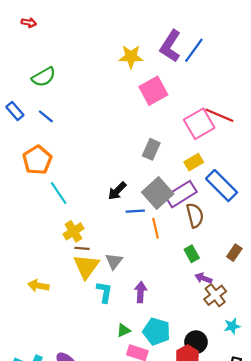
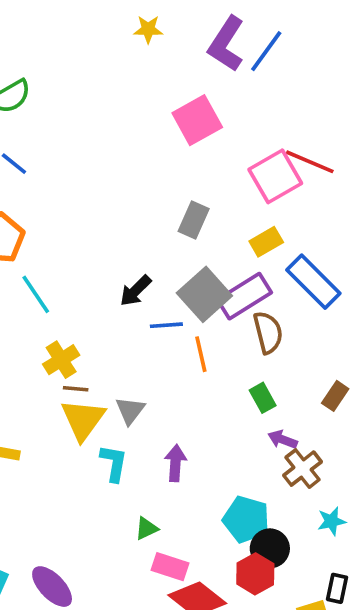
yellow star: (131, 57) -> (148, 29), moved, size x0.7
cyan pentagon: (157, 331) -> (246, 519), moved

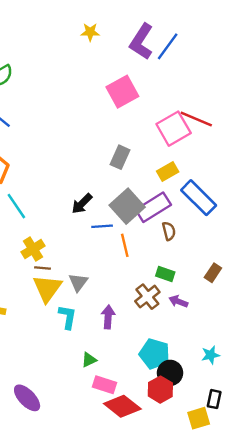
brown semicircle: (268, 332) -> (169, 231), size x0.7
green rectangle: (263, 398) -> (165, 274), turned -42
brown cross: (302, 469) -> (147, 297), moved

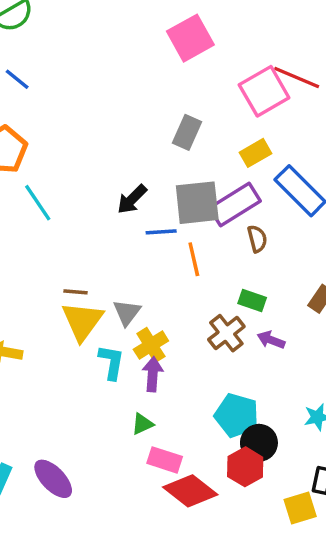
gray square: (127, 206) -> (197, 203), turned 36
yellow cross: (33, 249) -> (151, 345), moved
purple arrow: (108, 317) -> (153, 374), moved

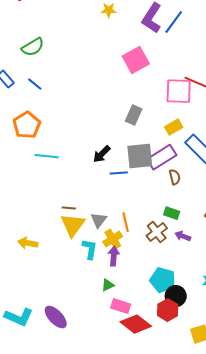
pink square: (264, 91) -> (179, 91), turned 32
cyan line: (38, 203) -> (47, 156), turned -50
orange line: (194, 259) -> (126, 222), moved

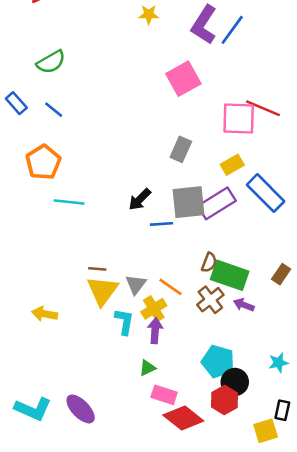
brown semicircle: (175, 177) -> (209, 262), moved, turned 35
green rectangle: (172, 213) -> (230, 275), size x1.8
orange line: (126, 222) -> (171, 287), turned -42

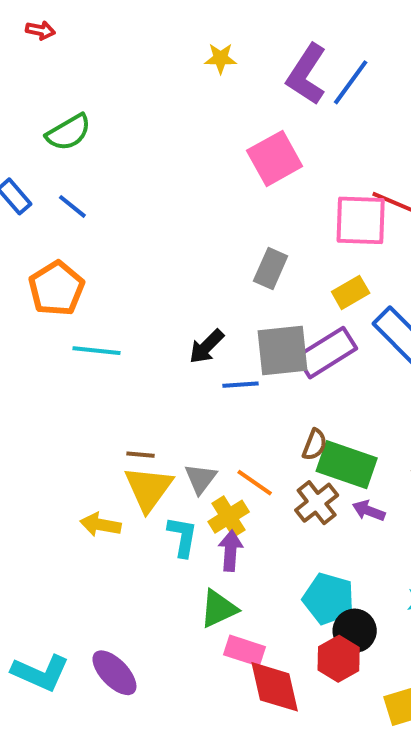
yellow arrow: (45, 314) -> (100, 525), moved
green triangle: (147, 368) -> (219, 609), size x1.5
red diamond: (183, 418) -> (275, 687), turned 39

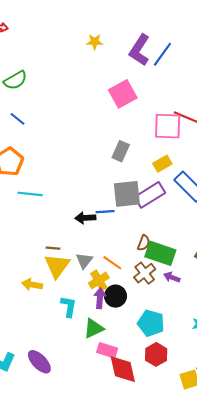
black arrow: (207, 347) -> (85, 218), moved, turned 42
cyan L-shape: (183, 537) -> (69, 306), moved
black circle: (355, 631) -> (115, 296), moved

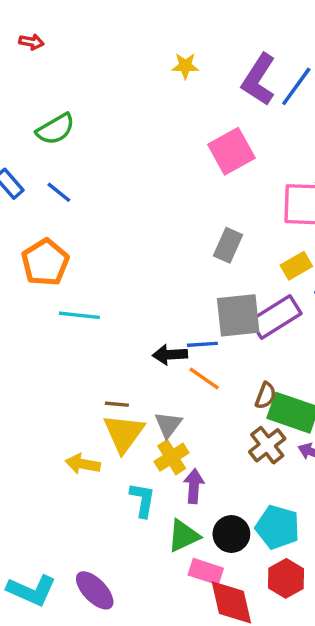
orange line: (112, 263) -> (204, 379), moved
yellow cross: (99, 280) -> (172, 457), moved
black circle: (115, 296) -> (231, 534), moved

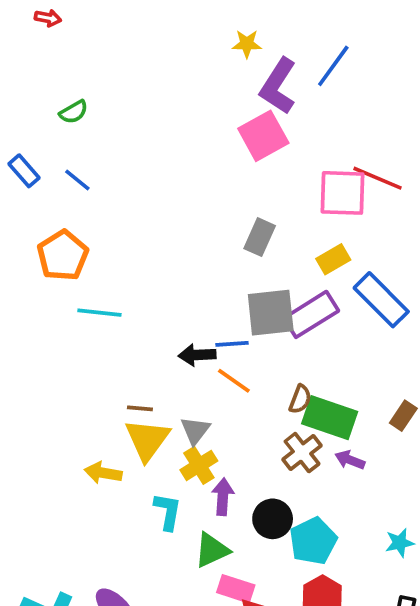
yellow star: (185, 66) -> (247, 44), moved
purple L-shape: (259, 80) -> (278, 86), moved
green semicircle: (55, 129) -> (74, 112), size x0.7
cyan pentagon: (278, 527) -> (313, 541), turned 30
black circle: (231, 534) -> (273, 519), moved

